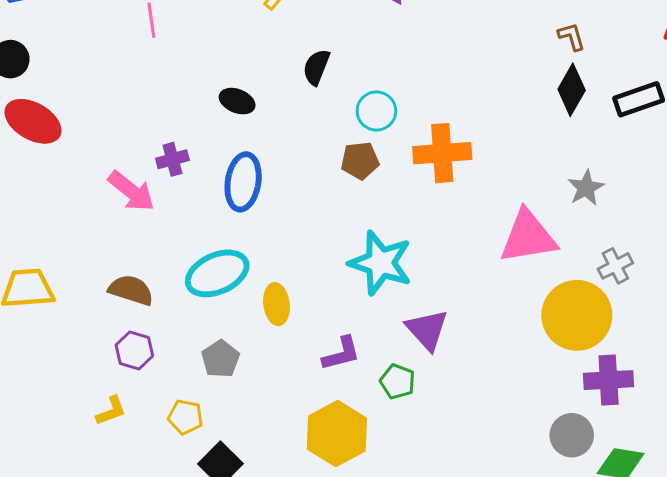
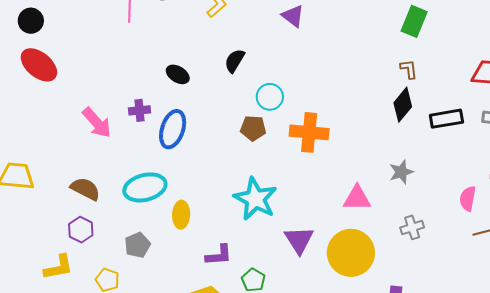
purple cross: (172, 159) -> (139, 110), moved
pink triangle: (528, 237) -> (357, 198), size x0.7
yellow circle: (577, 315) -> (351, 253), moved
purple triangle: (427, 330) -> (299, 240), moved
yellow L-shape: (111, 411) -> (58, 267), size x1.4

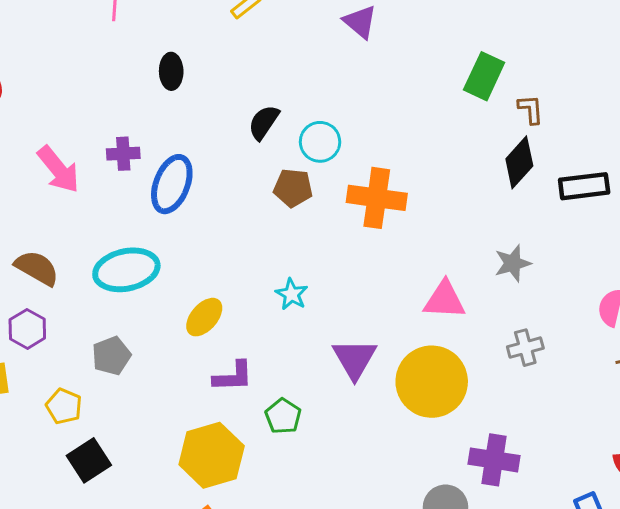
green rectangle: (414, 21) -> (484, 76), moved
black semicircle: (235, 61) -> (264, 122), moved
black ellipse: (178, 74) -> (171, 71), moved, turned 55
cyan star: (255, 199) -> (292, 294), size x0.5
yellow ellipse: (181, 215) -> (204, 317), moved, turned 36

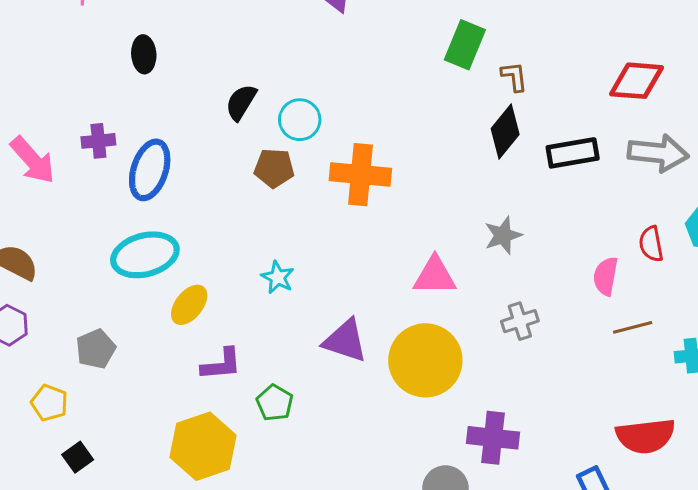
cyan ellipse: (126, 270) -> (145, 255), moved
purple triangle: (355, 359) -> (345, 341), turned -39
black square: (89, 460) -> (78, 457), size x0.7

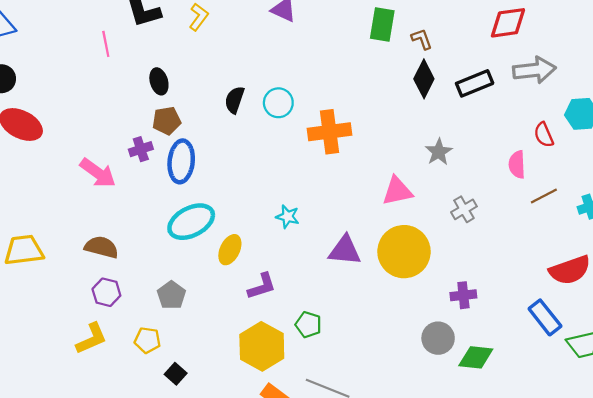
brown pentagon: (274, 168) -> (167, 121), moved
green pentagon: (275, 403) -> (308, 325), moved
purple cross: (493, 438) -> (463, 295), size x0.7

